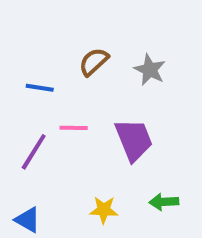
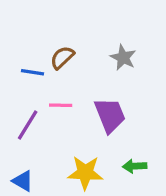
brown semicircle: (94, 62) -> (62, 57), moved
yellow star: (104, 210) -> (85, 173), size x1.5

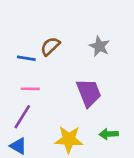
pink line: (61, 105) -> (30, 89), moved
purple line: (28, 125) -> (22, 117), moved

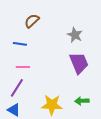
brown semicircle: (50, 46) -> (32, 21), moved
purple trapezoid: (89, 93) -> (79, 63), moved

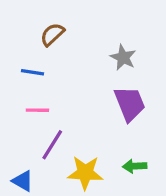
purple line: (17, 88) -> (52, 145), moved

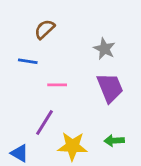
pink line: (37, 110) -> (57, 85), moved

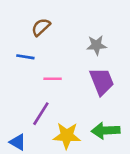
gray star: (104, 49) -> (96, 45), turned -30
green arrow: (114, 141) -> (106, 131), size x1.5

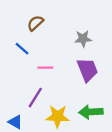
blue line: (25, 57) -> (22, 49), turned 32

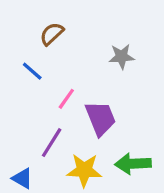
pink line: (45, 68) -> (66, 99), turned -56
purple trapezoid: (87, 70) -> (100, 118), moved

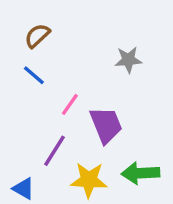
brown semicircle: (52, 34) -> (37, 36), moved

